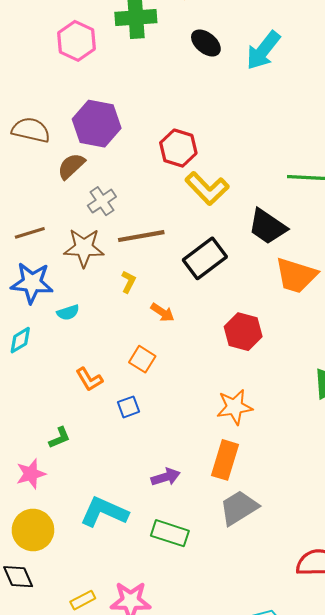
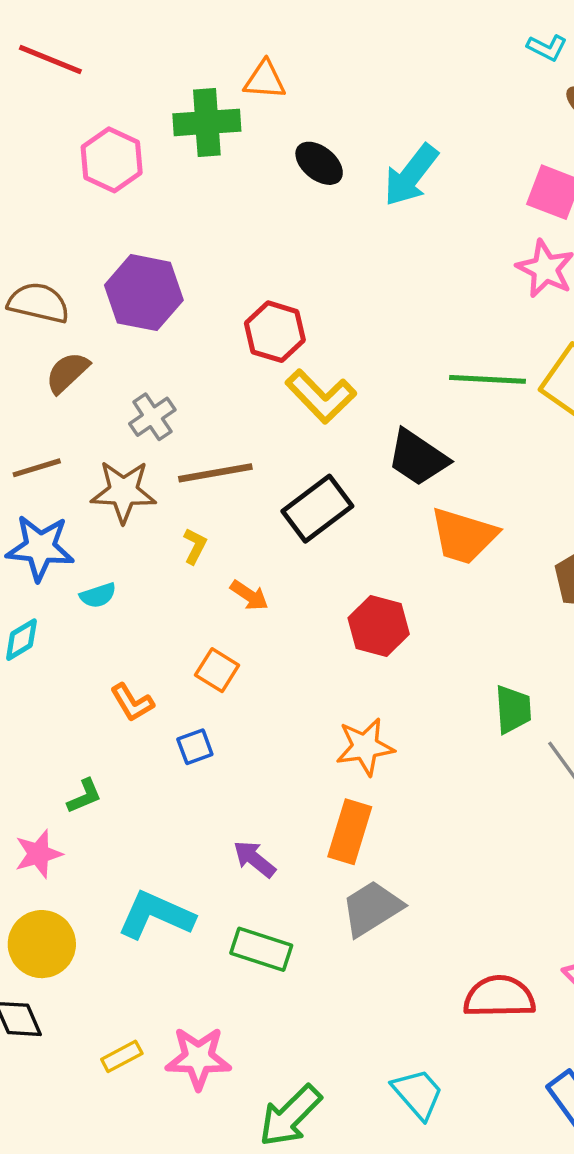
brown semicircle: (71, 166) -> (67, 373), moved
purple arrow: (166, 477) -> (254, 859), turned -124

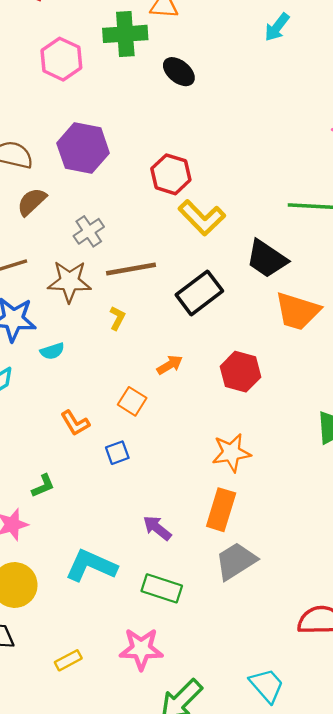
black ellipse: (319, 163) -> (179, 72), moved
cyan arrow: (411, 175) -> (277, 27), moved, size x0.7
orange arrow: (249, 595) -> (170, 365), moved, turned -65
pink star: (198, 1058) -> (141, 649), moved

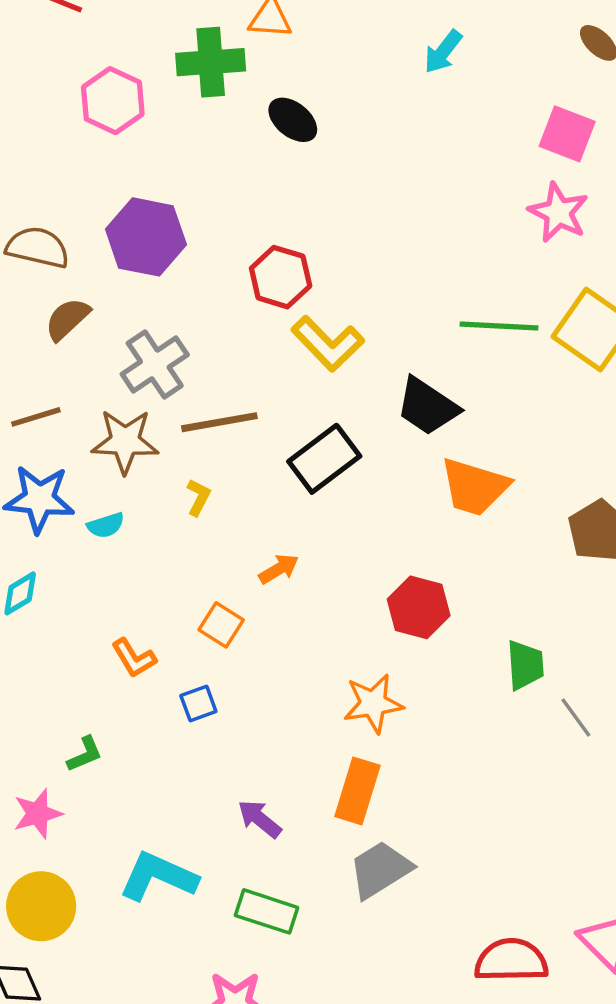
gray cross: (89, 231) -> (155, 364), size x1.4
cyan semicircle: (52, 351) -> (106, 525), moved
red hexagon: (240, 372) -> (419, 607), moved

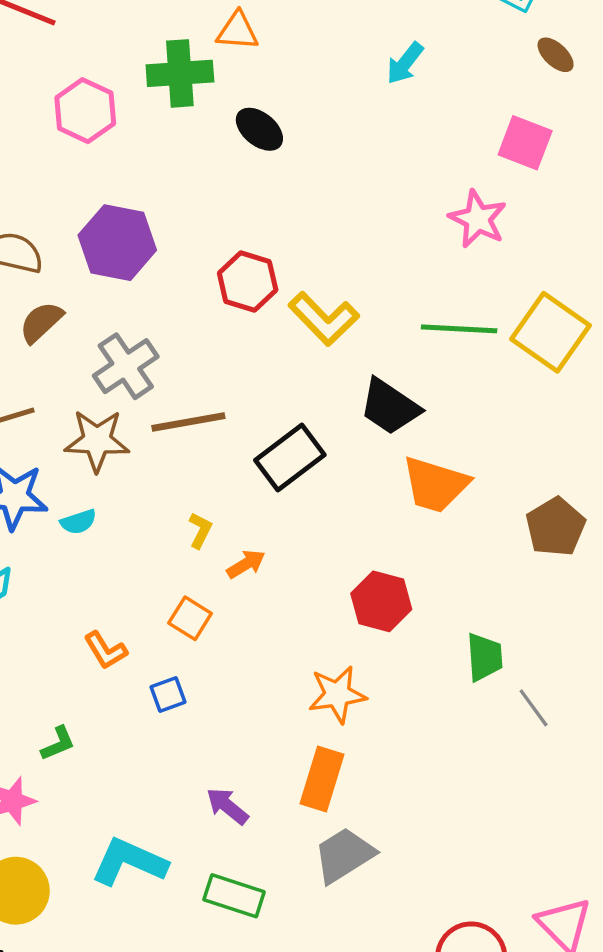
pink star: (558, 212) -> (478, 219), moved
yellow L-shape: (328, 344) -> (324, 319), moved
yellow L-shape: (198, 497) -> (200, 530), moved

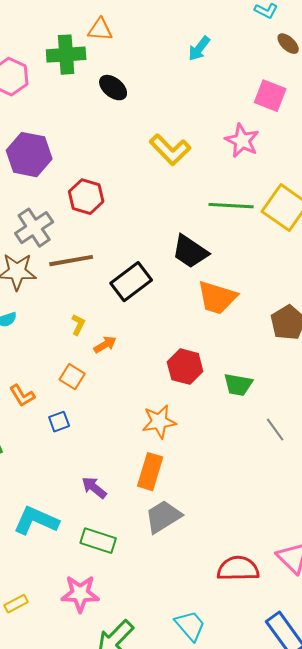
red hexagon: (248, 282) -> (86, 197), moved
yellow L-shape: (324, 319) -> (170, 150), moved
green trapezoid: (484, 657) -> (238, 385), moved, turned 104

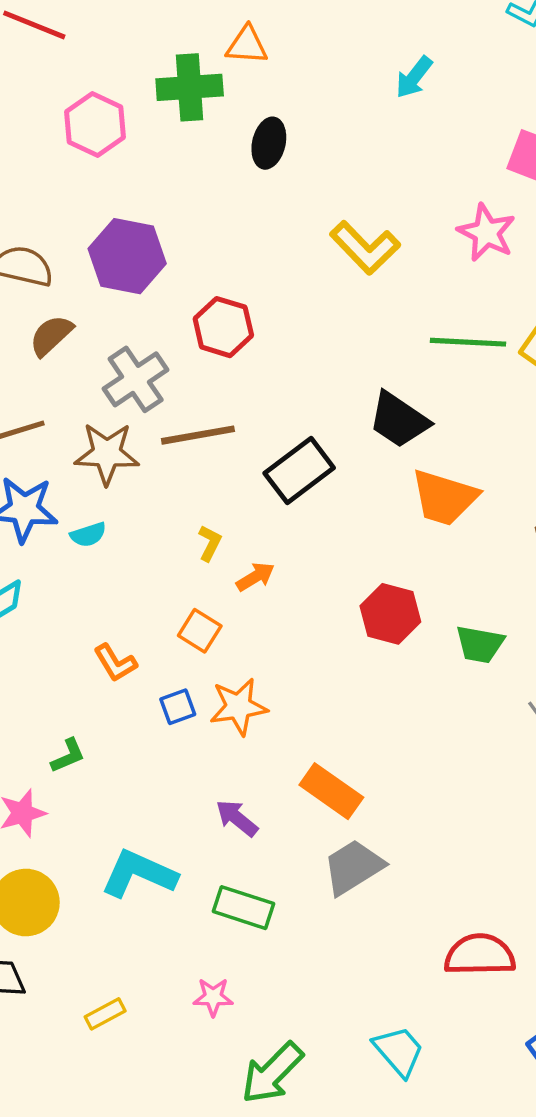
black ellipse: (113, 88) -> (269, 143), turned 64
orange star: (159, 422) -> (238, 707), moved
orange rectangle: (150, 472) -> (331, 791), turned -72
pink star: (80, 594) -> (213, 997), size x0.6

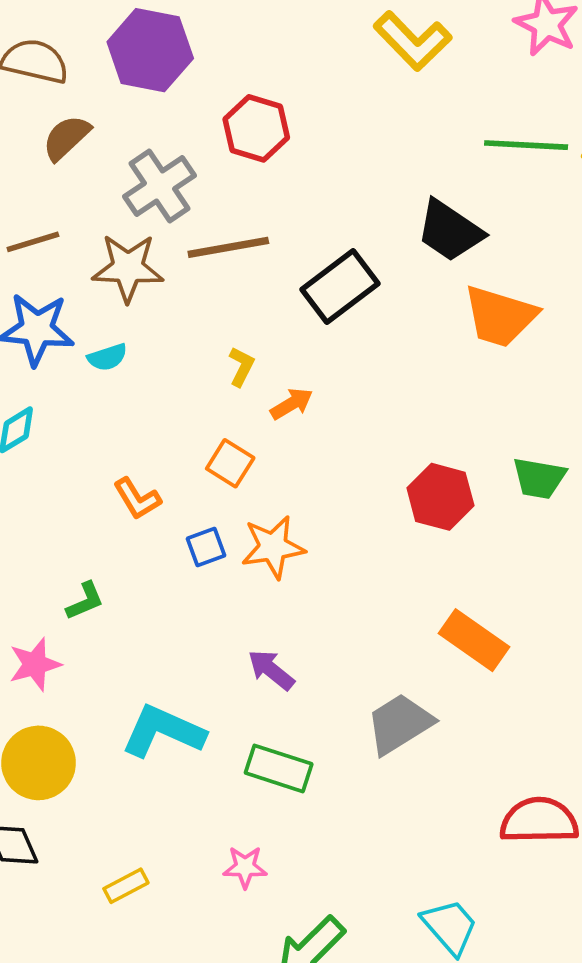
red hexagon: (390, 614) -> (440, 497), moved
orange rectangle: (331, 791) -> (474, 640), moved

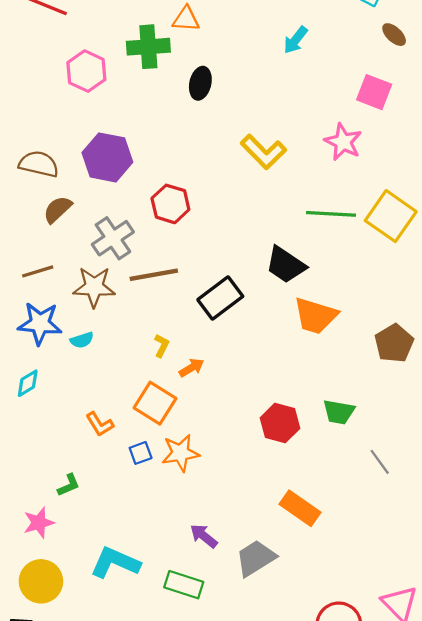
orange square: (230, 463) -> (155, 403), size x1.5
purple arrow: (271, 670) -> (204, 536), moved

